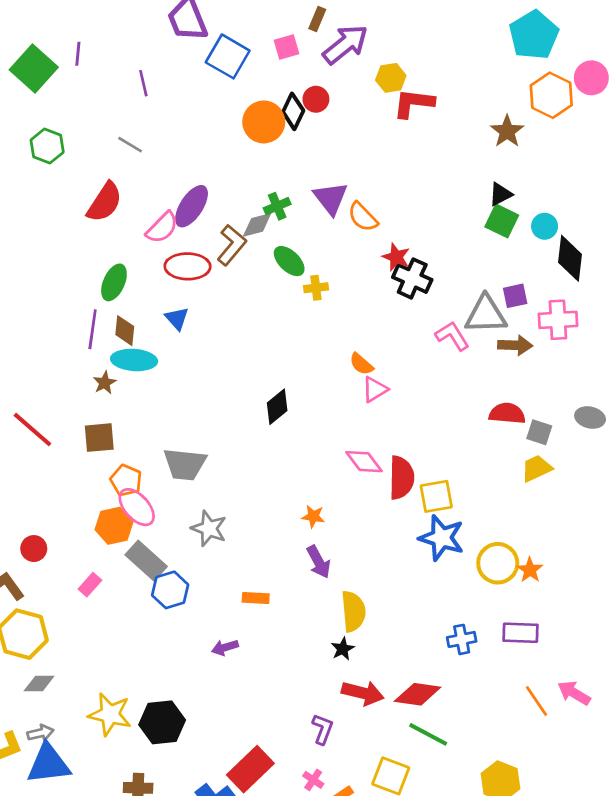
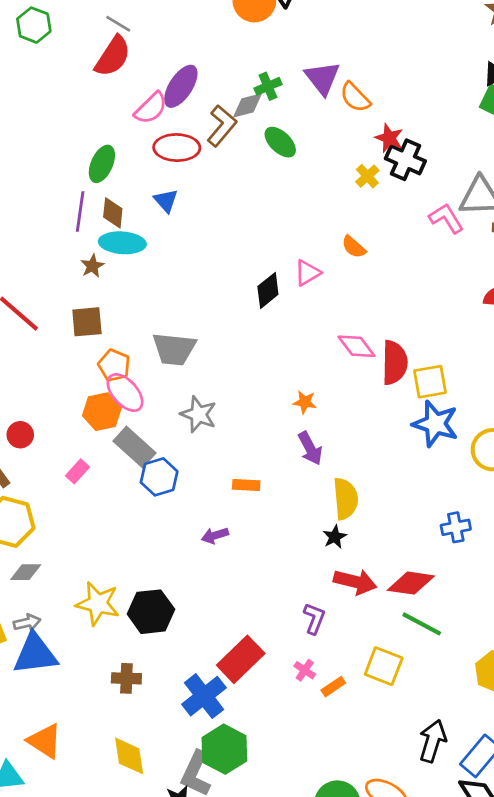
red semicircle: (105, 202) -> (113, 56), moved
yellow cross: (316, 288) -> (367, 176), moved, turned -35
pink triangle: (375, 389) -> (307, 273), moved

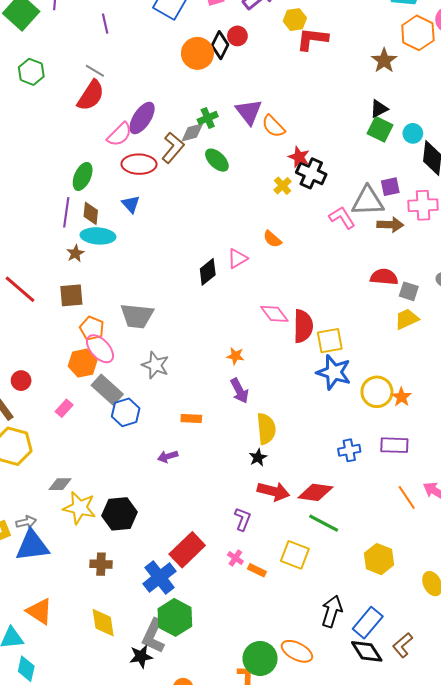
gray diamond: (26, 572) -> (60, 484), moved
orange rectangle: (333, 687) -> (257, 570), turned 60

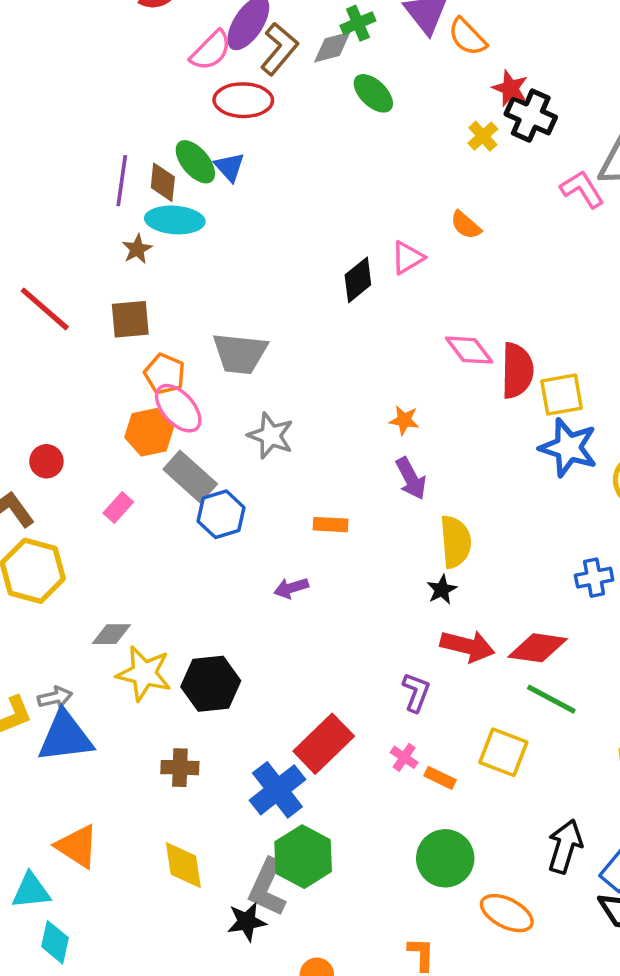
brown L-shape: (173, 148) -> (279, 49), moved
green ellipse: (83, 176) -> (195, 162), moved, turned -64
green circle: (260, 658) -> (445, 858), moved

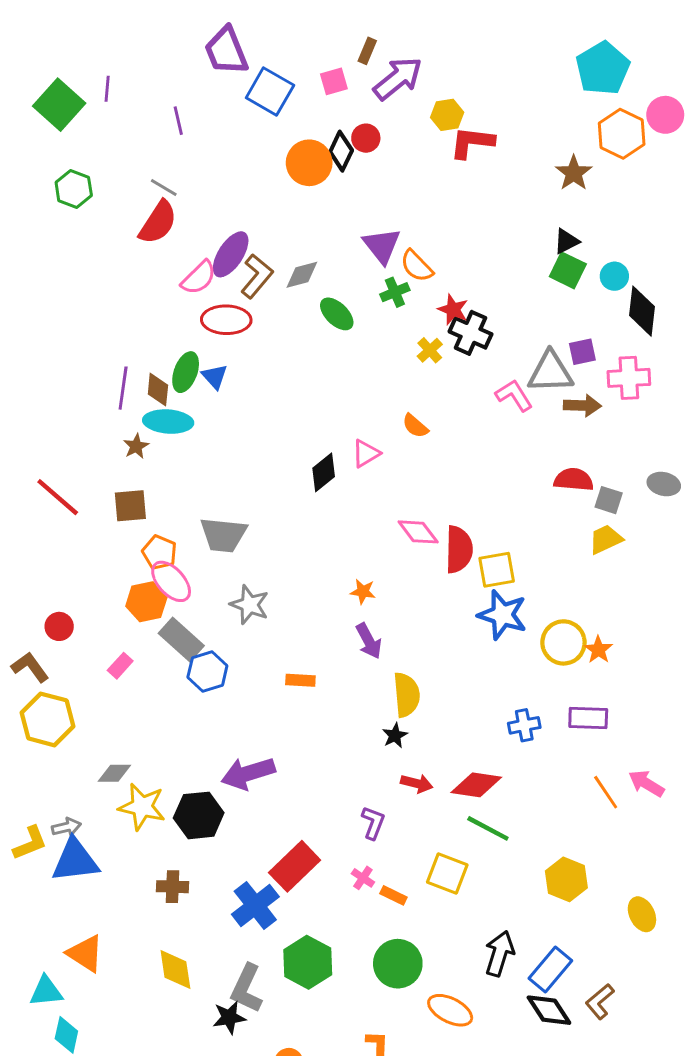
green cross: (358, 23) -> (395, 292), moved
green ellipse: (195, 162) -> (186, 372), turned 60
purple arrow: (291, 588) -> (248, 773), moved, size x1.8
red arrow: (467, 646) -> (417, 783), size x0.7
green hexagon: (303, 857) -> (308, 962), moved

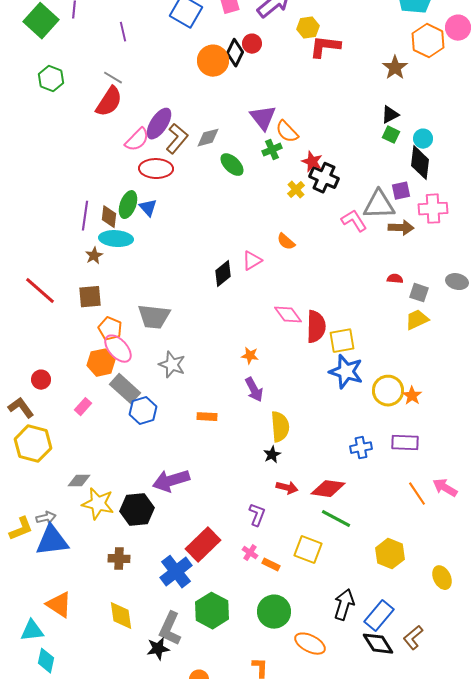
green square: (568, 270) -> (391, 135), size x0.7
black diamond: (642, 311) -> (420, 163), moved
red semicircle: (574, 480) -> (395, 279), size x0.6

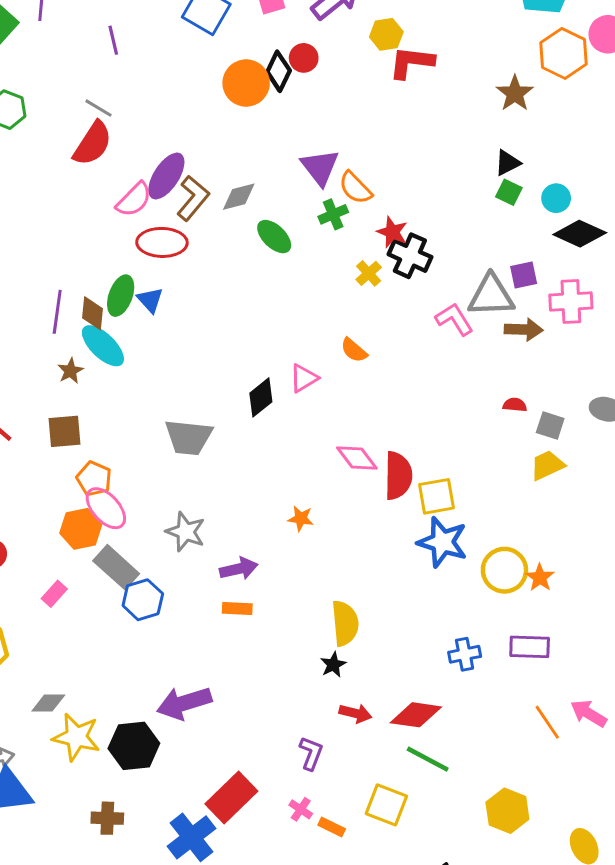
black diamond: (420, 163) -> (580, 234), moved, turned -72
cyan ellipse: (116, 239) -> (103, 346), turned 40
gray trapezoid: (154, 317) -> (189, 437), moved
purple arrow: (254, 390) -> (239, 569), moved, turned -75

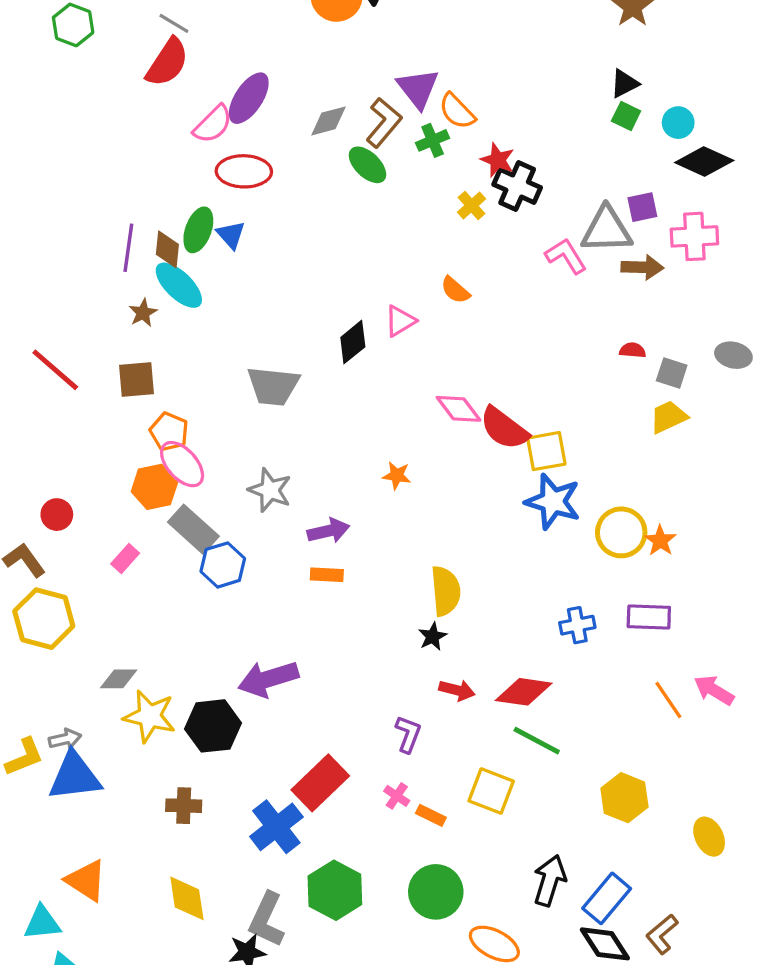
brown L-shape: (193, 198) -> (384, 123), moved
red semicircle: (398, 476) -> (504, 428), turned 126

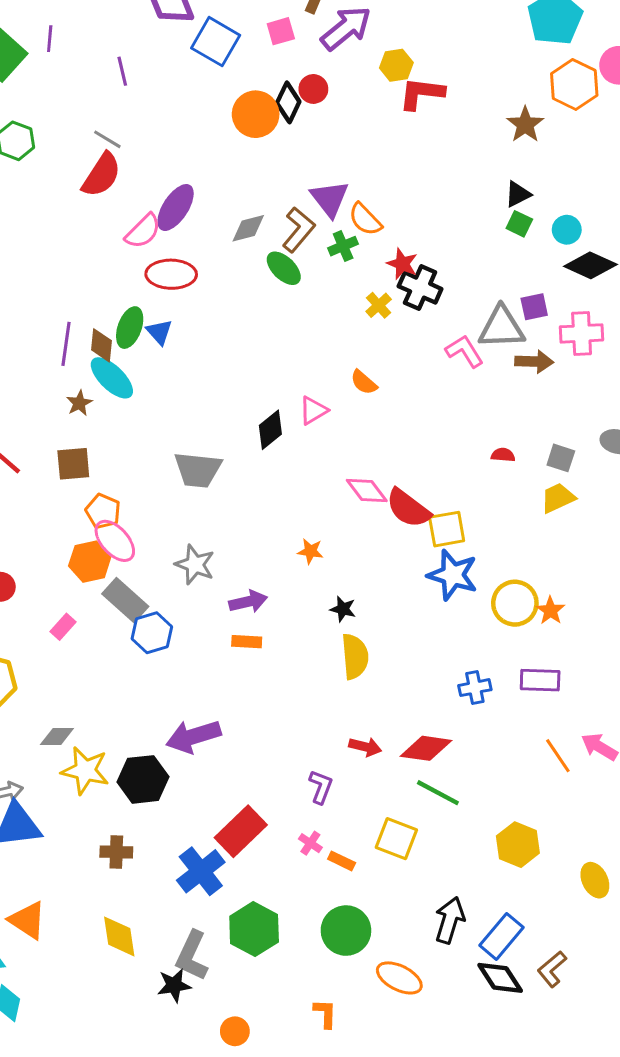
red semicircle: (633, 350) -> (503, 455), moved
black star: (433, 637) -> (343, 609), moved, turned -30

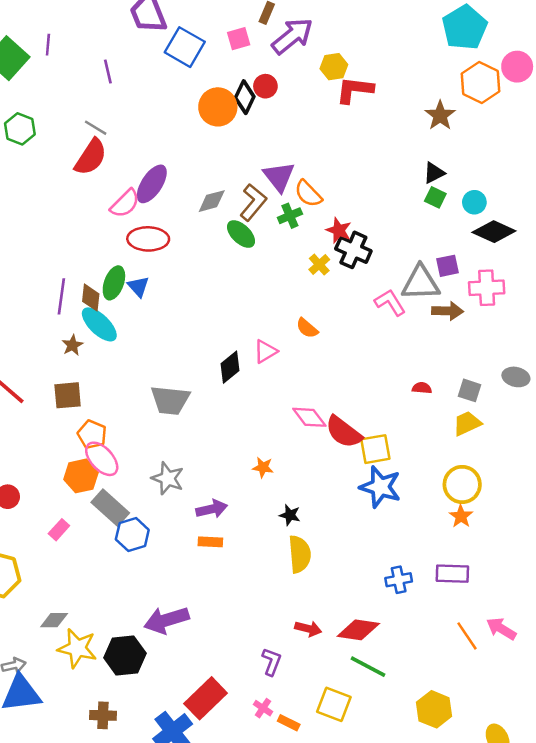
yellow circle: (515, 603) -> (462, 484), moved

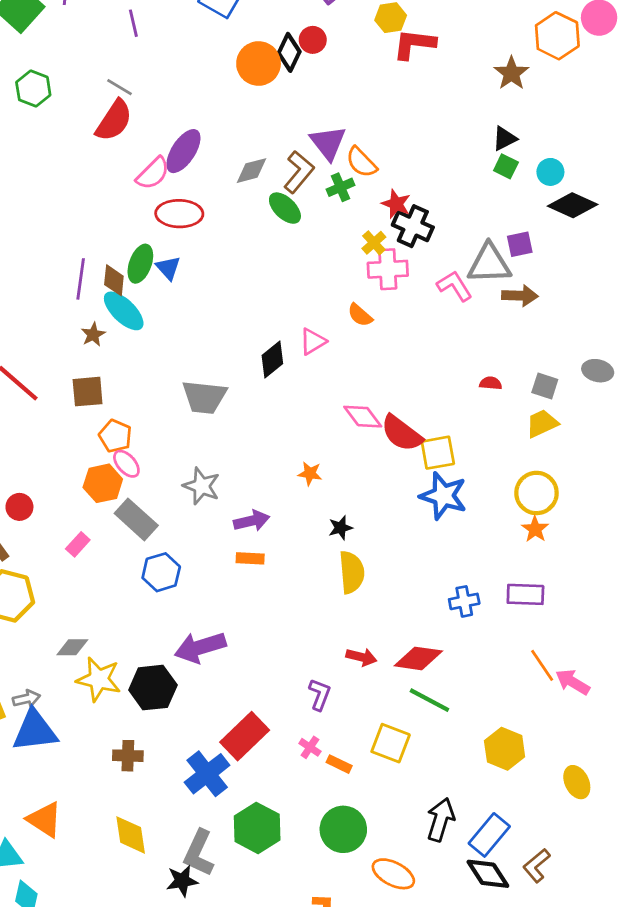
pink cross: (487, 288) -> (388, 269), moved
pink ellipse: (102, 459) -> (126, 464), size x0.7
black star: (290, 515) -> (341, 528), turned -30
blue hexagon: (132, 535) -> (161, 572), moved
pink arrow: (501, 629) -> (573, 682), moved

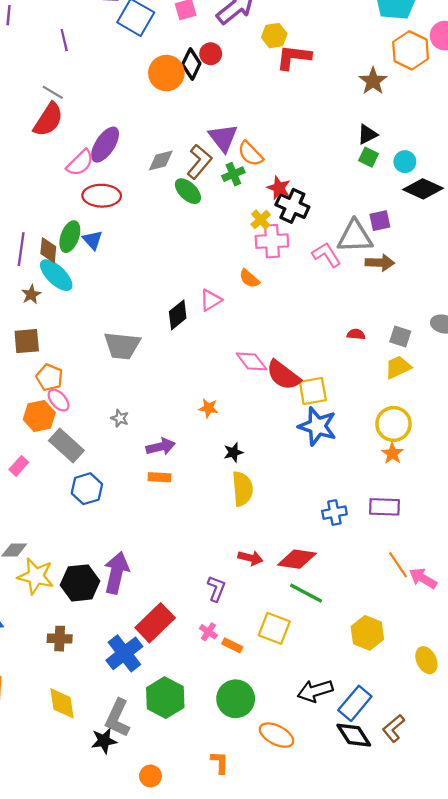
gray star: (202, 486) -> (120, 418), size x0.6
purple arrow: (200, 647) -> (116, 573), moved, turned 120
black arrow: (441, 820) -> (315, 691), turned -124

